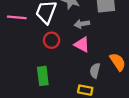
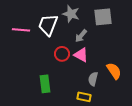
gray arrow: (82, 24) -> (81, 36), turned -40
red circle: (52, 40) -> (62, 54), moved

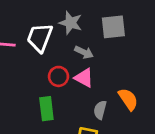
gray arrow: (81, 36) -> (84, 52), turned -104
green rectangle: (45, 84) -> (46, 109), moved

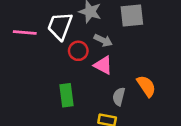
red circle: (58, 76) -> (78, 51), moved

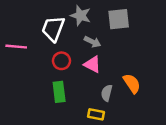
pink line: (25, 33) -> (16, 47), moved
red circle: (78, 51) -> (61, 61), moved

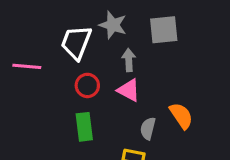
gray arrow: (92, 42) -> (129, 60), turned -119

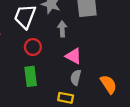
pink triangle: (129, 90) -> (74, 56), moved
orange semicircle: (181, 116) -> (109, 84), moved

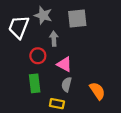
red circle: (33, 47) -> (38, 56), moved
green rectangle: (31, 76) -> (35, 83), moved

